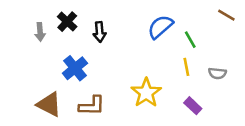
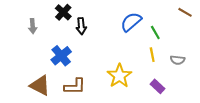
black cross: (67, 22) -> (63, 12), moved

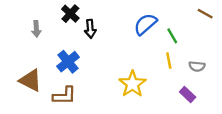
brown triangle: (40, 85) -> (30, 80), moved
brown L-shape: (75, 86) -> (64, 96), moved
purple rectangle: (157, 86) -> (188, 95), moved

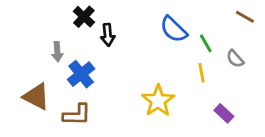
blue semicircle: (145, 24) -> (174, 29), turned -95
gray arrow: (36, 29) -> (57, 52), moved
gray semicircle: (197, 66) -> (235, 59), moved, turned 42

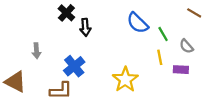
gray arrow: (57, 52) -> (36, 51), moved
blue cross: (81, 74) -> (74, 66), moved
brown triangle: (36, 96) -> (15, 82), moved
purple rectangle: (224, 113) -> (181, 70), moved, turned -40

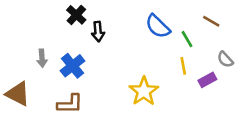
brown line: (194, 13) -> (211, 21), moved
gray semicircle: (186, 46) -> (225, 59), moved
blue cross: (74, 66) -> (73, 66), moved
purple rectangle: (181, 70) -> (207, 80), turned -32

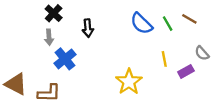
black cross: (76, 15) -> (54, 13), moved
green line: (187, 39) -> (168, 24), moved
gray arrow: (42, 58) -> (49, 37), moved
brown L-shape: (70, 104) -> (49, 93), moved

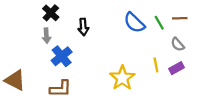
brown line: (189, 19) -> (180, 18), turned -32
gray semicircle: (202, 53) -> (178, 44), moved
yellow line: (164, 59) -> (156, 65), moved
brown L-shape: (49, 93) -> (61, 89), moved

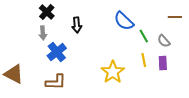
brown line: (180, 18) -> (175, 17), moved
green line: (159, 23) -> (144, 36), moved
purple rectangle: (177, 68) -> (163, 63), turned -64

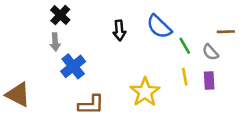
brown line: (175, 17) -> (226, 32), moved
black arrow: (77, 25) -> (119, 30), moved
brown L-shape: (56, 82) -> (91, 105), moved

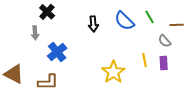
gray arrow: (55, 42) -> (35, 33), moved
green line: (185, 46) -> (150, 17), moved
brown L-shape: (91, 105) -> (48, 82), moved

